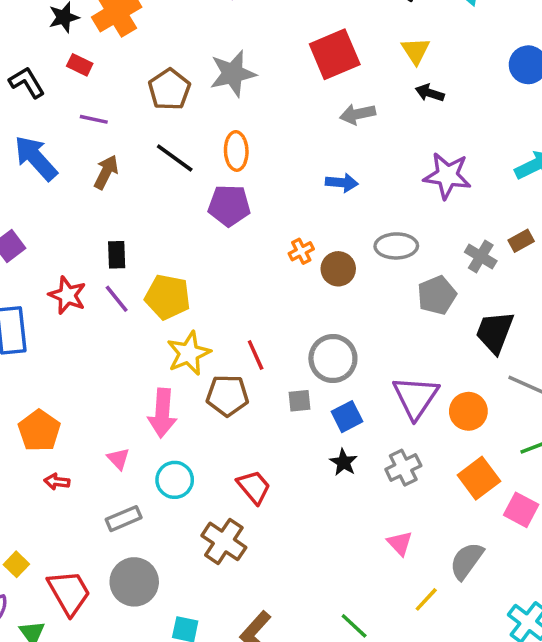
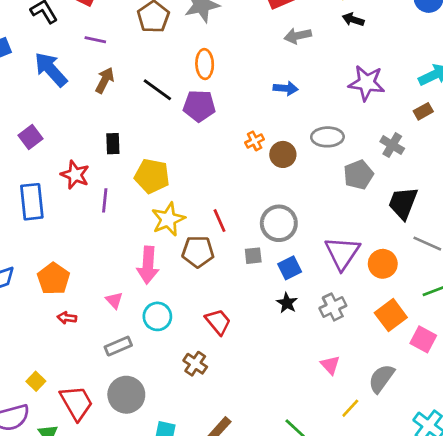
black line: (175, 158) -> (157, 90), moved
brown rectangle: (521, 241) -> (423, 111), moved
purple line: (117, 299) -> (105, 200), moved, turned 45
brown cross: (224, 541) -> (195, 364), size x0.7

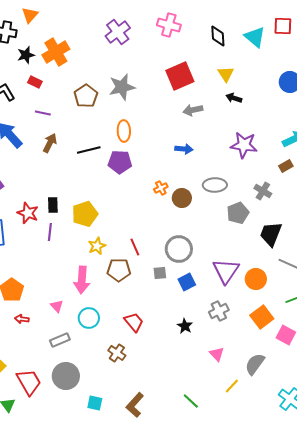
black line: (157, 90) -> (89, 150), turned -50
black rectangle: (113, 144) -> (53, 205), moved
yellow pentagon: (152, 176) -> (85, 214), turned -30
yellow star: (168, 219) -> (97, 246), size x0.7
black star: (287, 303) -> (185, 326), moved

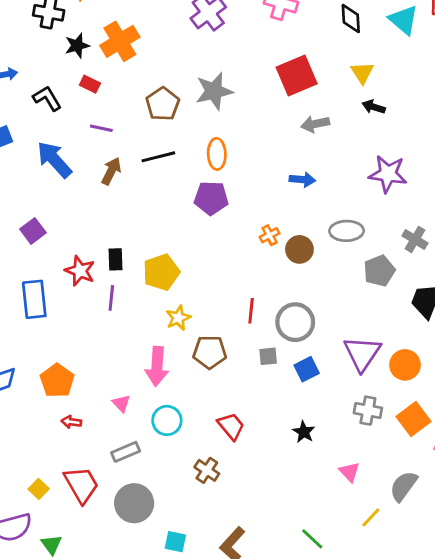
black line: (89, 150) -> (158, 157), moved
red line: (135, 247) -> (251, 311), moved, turned 30
gray cross: (219, 311) -> (368, 411), moved, turned 36
red trapezoid: (29, 382) -> (81, 485), moved

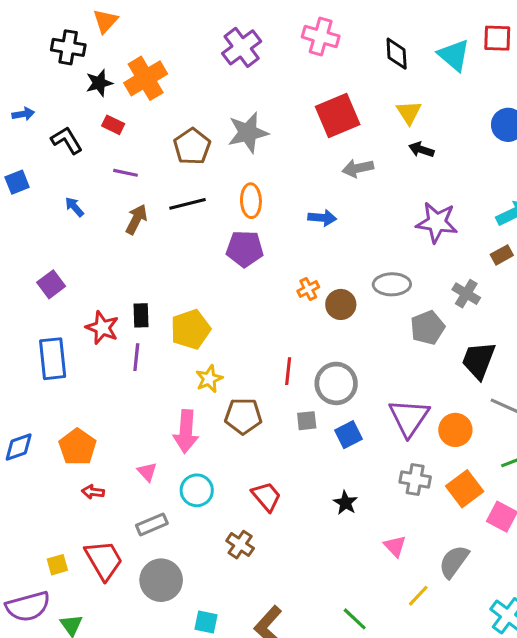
blue arrow: (54, 160) -> (74, 207), size x0.5
blue arrow: (302, 180) -> (322, 218), moved
yellow square: (39, 489) -> (57, 565), turned 30

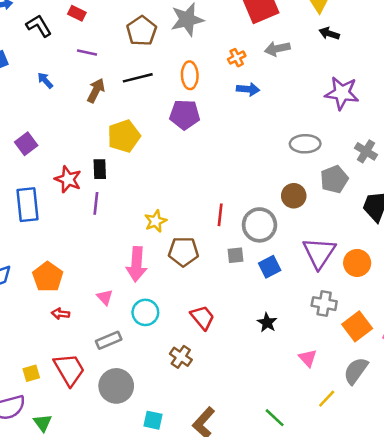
orange cross: (308, 289) -> (237, 58), moved
brown circle: (341, 304) -> (294, 196), moved
yellow pentagon: (191, 329) -> (124, 136), moved
orange square: (465, 489) -> (357, 326), moved

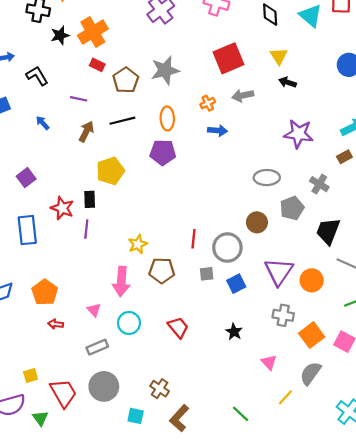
red rectangle: (77, 13) -> (97, 65), moved
brown cross: (181, 357) -> (160, 389), moved
red trapezoid: (69, 369) -> (63, 393), moved

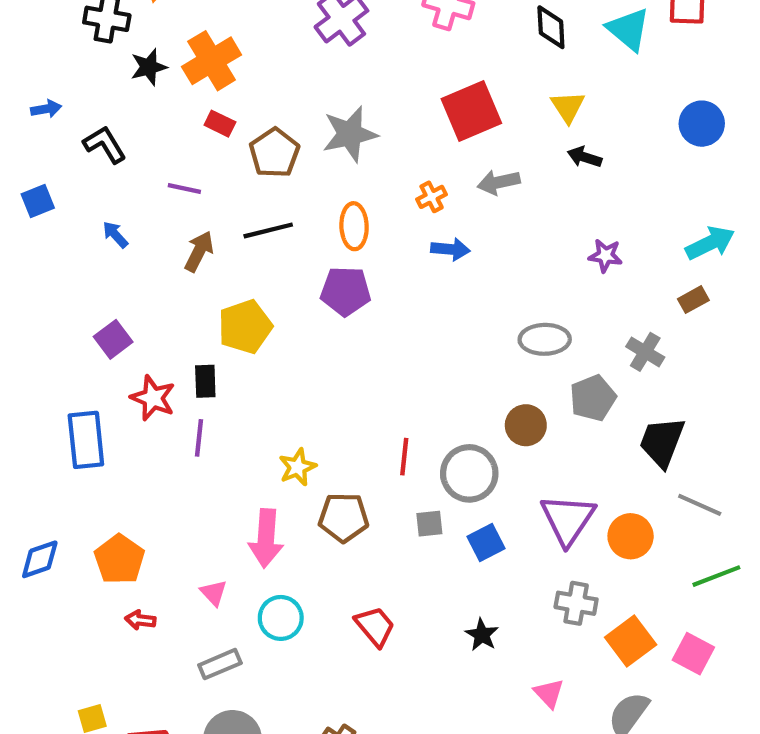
purple star: (299, 134) -> (605, 256), size x0.6
purple square: (26, 178) -> (113, 339), moved

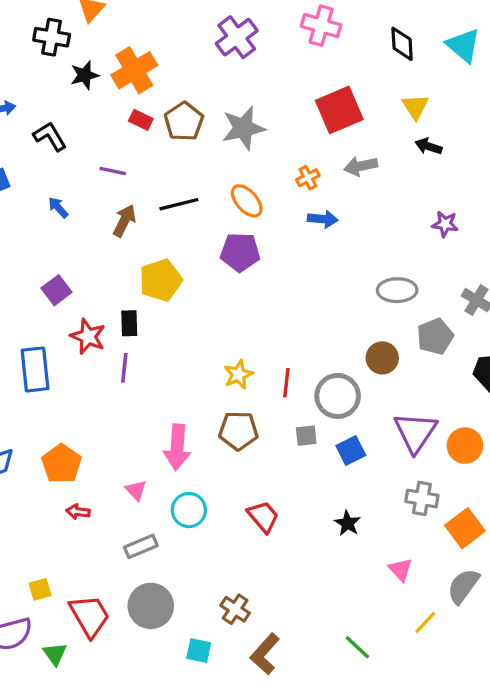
brown pentagon: (274, 153) -> (184, 121), moved
orange ellipse: (354, 226) -> (247, 201), turned -40
yellow star: (297, 467) -> (238, 374), moved

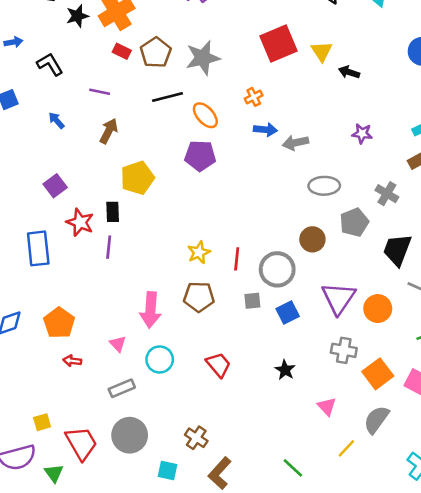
yellow triangle: (415, 107) -> (322, 51), moved
gray arrow: (361, 166) -> (295, 143), moved
black line: (179, 204) -> (167, 97), moved

